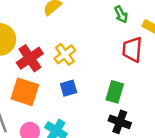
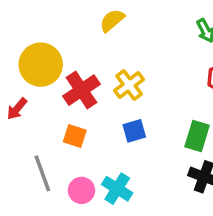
orange square: (25, 92) -> (75, 136), size x0.6

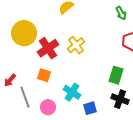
red arrow: (17, 109) -> (10, 80), moved
blue square: (134, 131) -> (90, 108), moved
cyan cross: (117, 189) -> (72, 92), moved

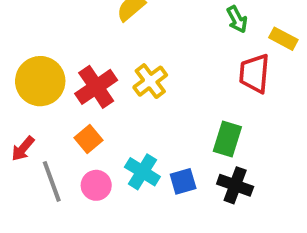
yellow circle: (24, 33) -> (40, 81), moved
orange square: (44, 75) -> (88, 139), turned 32
pink circle: (48, 107) -> (96, 185), moved
blue square: (90, 108) -> (183, 181), moved

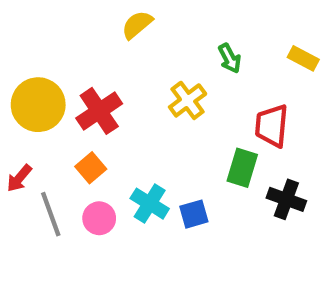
green arrow: (237, 19) -> (230, 58), moved
red trapezoid: (254, 73) -> (272, 126), moved
yellow cross: (150, 81) -> (188, 100), moved
black cross: (235, 185) -> (286, 199), moved

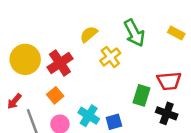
yellow semicircle: (137, 25) -> (89, 34), moved
green arrow: (230, 58) -> (134, 33), size x1.6
red trapezoid: (272, 126) -> (169, 81), moved, turned -100

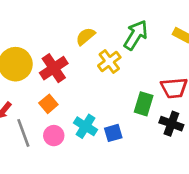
green arrow: (134, 33) -> (136, 35), turned -120

